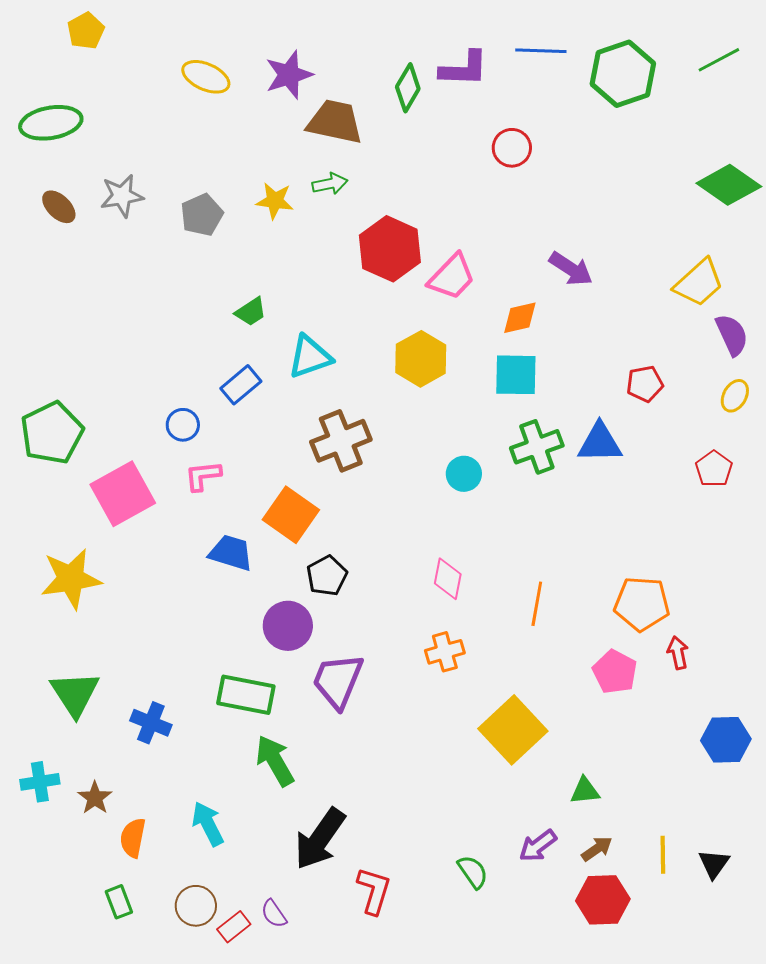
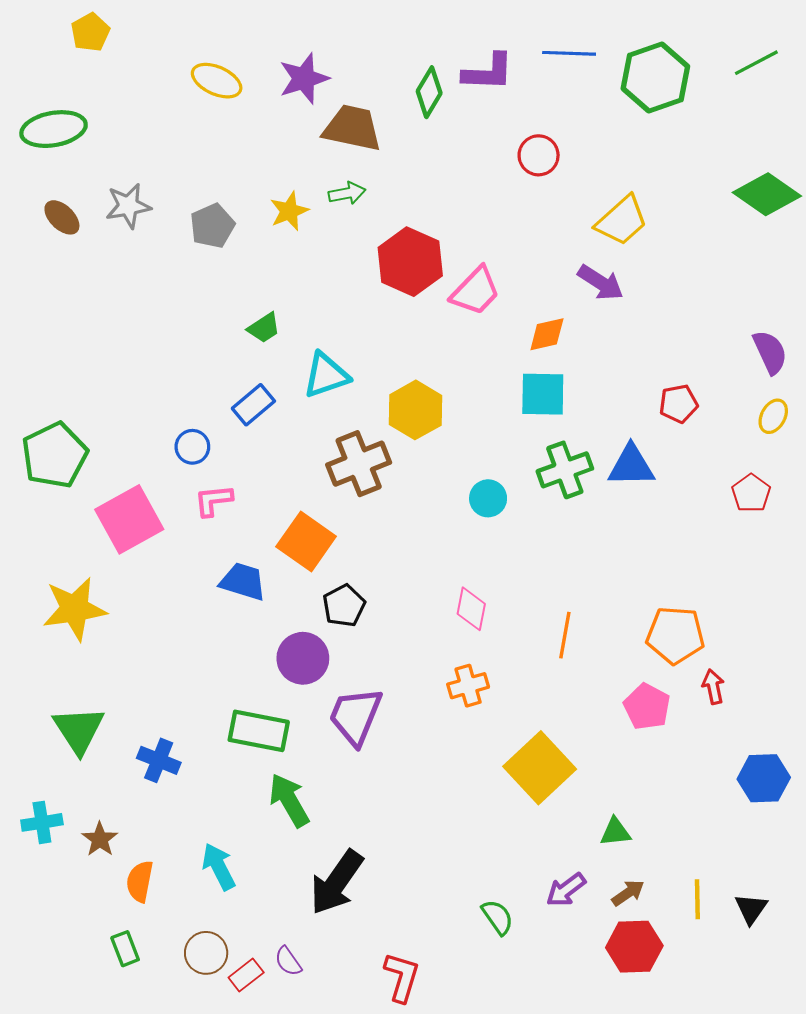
yellow star: (275, 201) -> (289, 211), turned -30
yellow trapezoid: (699, 283) -> (622, 221), moved
yellow hexagon: (421, 359) -> (415, 410), moved
red L-shape: (374, 891) -> (402, 977), moved

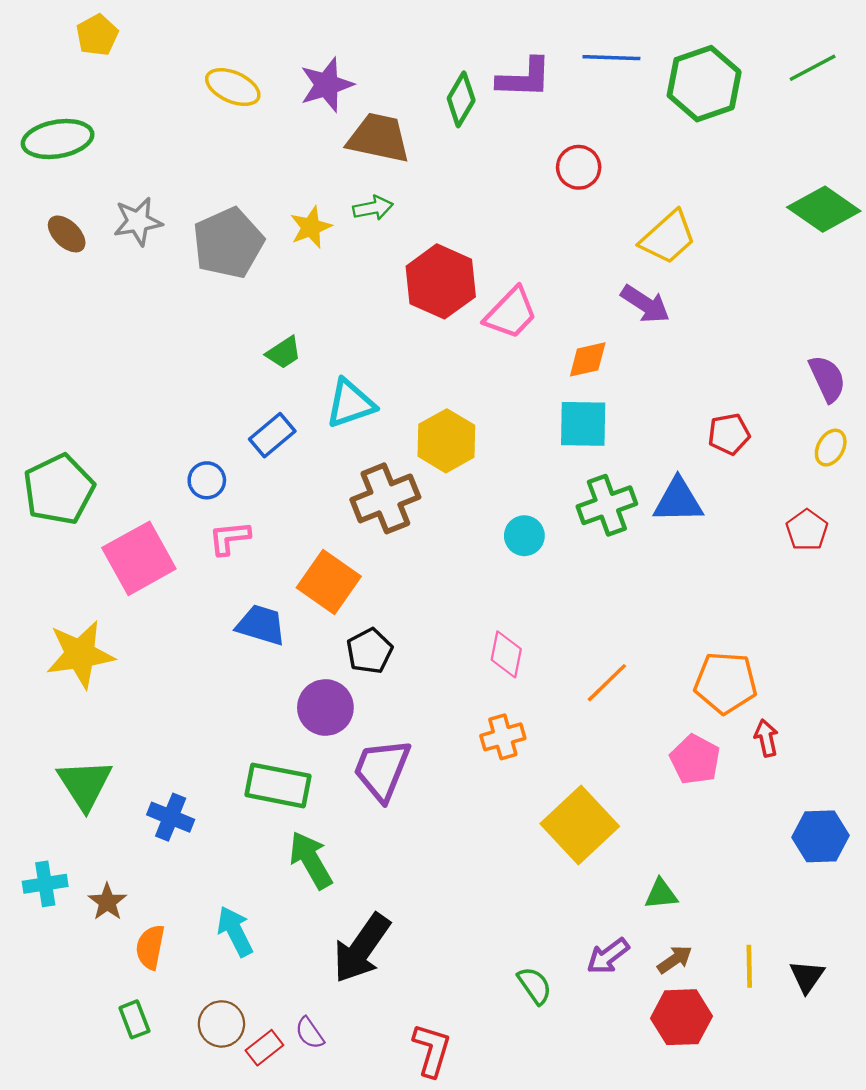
gray pentagon: (212, 226) -> (228, 243), size x1.5
orange line: (565, 635) -> (607, 683), turned 36

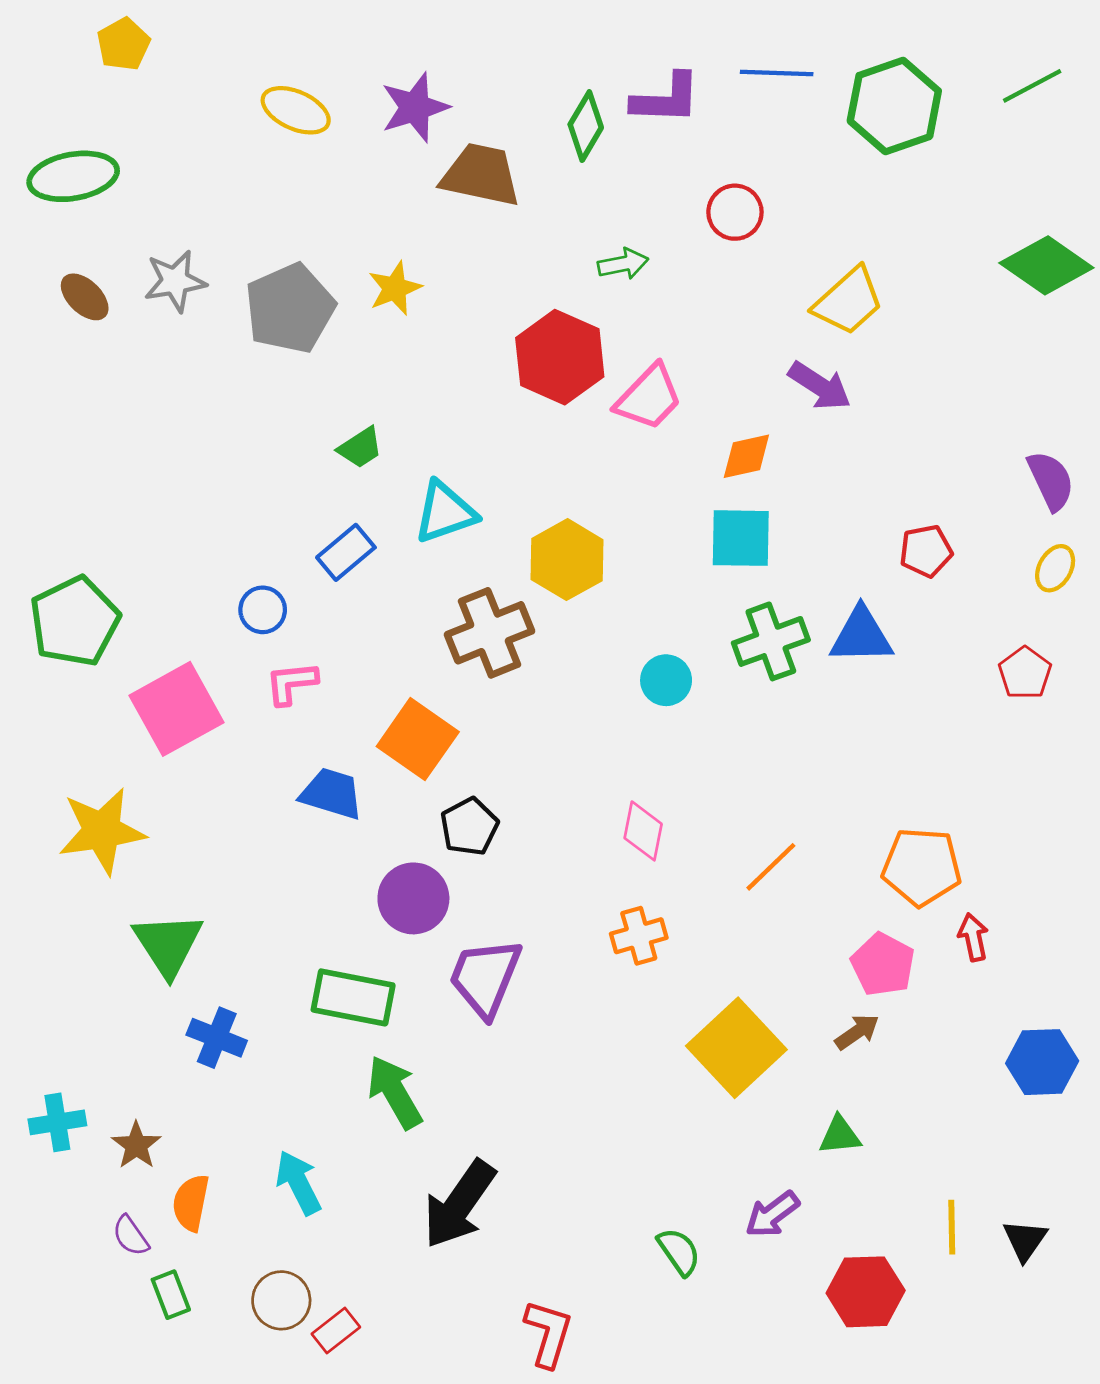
green arrow: (373, 208) -> (623, 264), moved
green triangle: (85, 784) -> (168, 944), moved
brown arrow: (675, 960) -> (857, 1032), moved
purple semicircle: (310, 1033) -> (131, 1236), moved

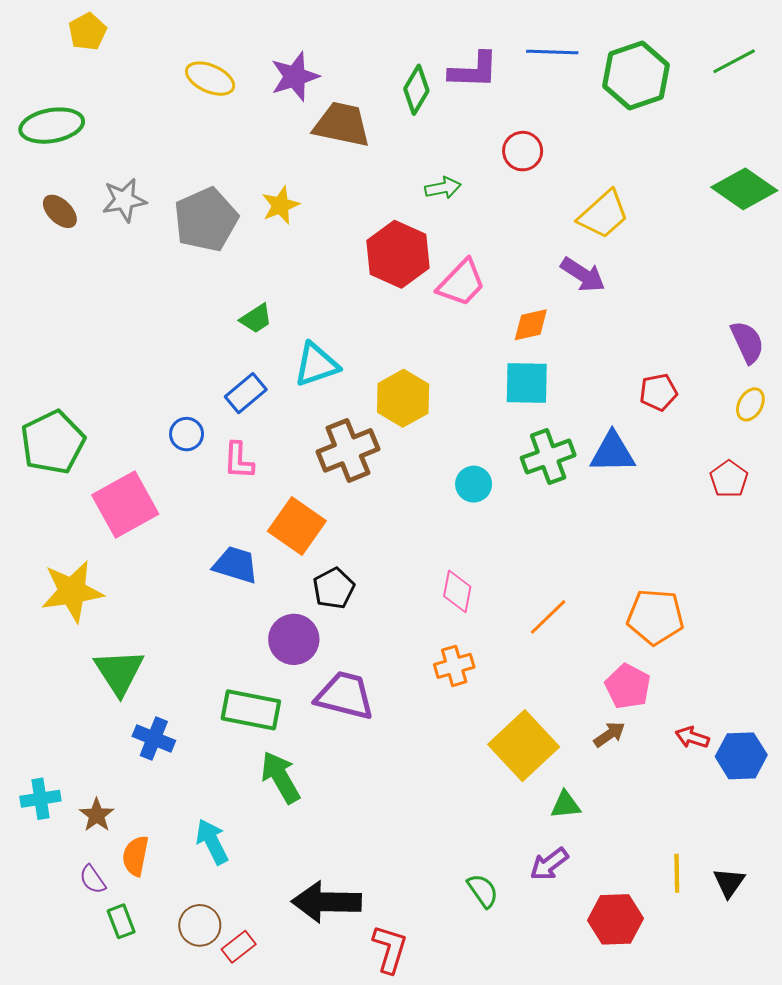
pink L-shape: (291, 683) -> (239, 461), moved, turned -81
red arrow: (973, 937) -> (692, 737), moved, turned -60
purple trapezoid: (485, 977) -> (345, 696), turned 82
green triangle: (840, 1135) -> (566, 805), moved
black arrow: (459, 1204) -> (326, 902), moved, turned 56

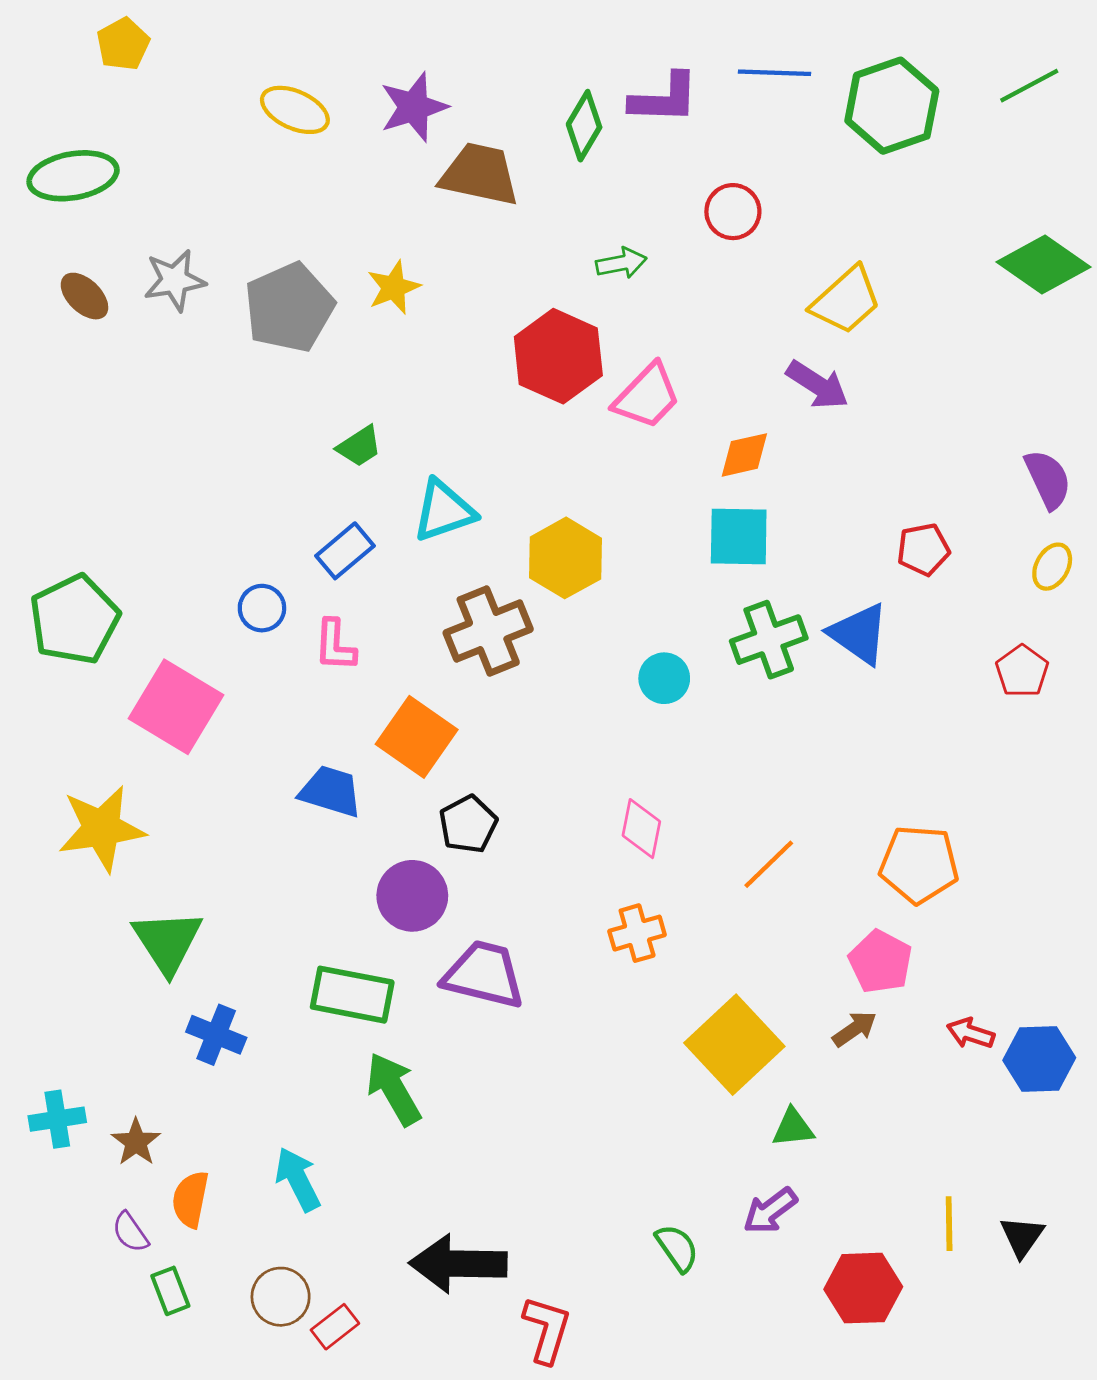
blue triangle: (613, 452) -> (859, 634), turned 36
pink square: (125, 505) -> (176, 707), turned -30

